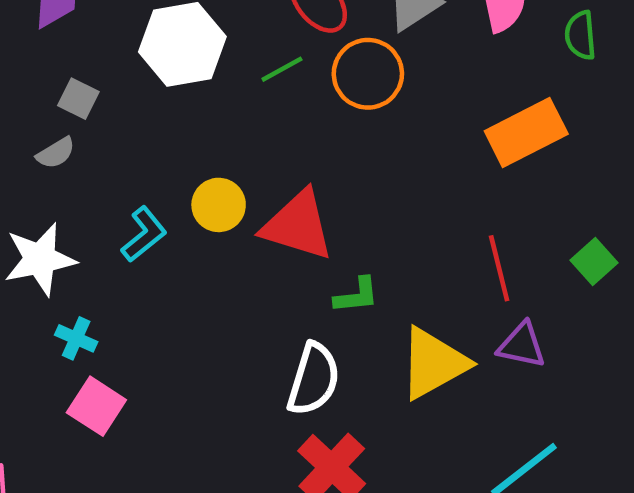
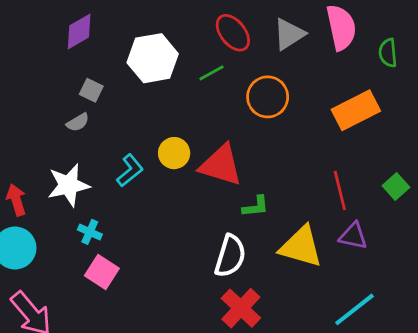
orange circle: (368, 74) -> (268, 97), moved
yellow triangle: (433, 363) -> (301, 247), turned 45

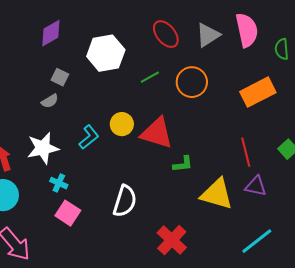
green line: (211, 73) -> (150, 77), moved
white semicircle: (230, 256) -> (125, 201), moved

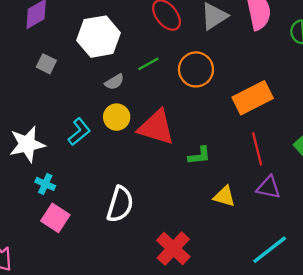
orange rectangle: (258, 92) -> (253, 98), moved
gray semicircle: (50, 101) -> (114, 82), moved
green L-shape: (183, 164) -> (199, 156), moved
yellow triangle: (217, 194) -> (224, 196), size x0.6

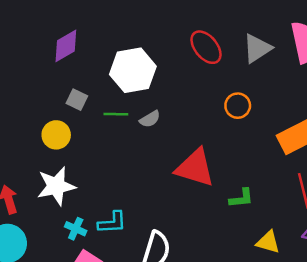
green line: (148, 64) -> (116, 114), moved, turned 30
orange circle: (196, 69) -> (238, 106), size x0.7
yellow circle: (117, 117) -> (56, 135), moved
cyan L-shape: (79, 132) -> (112, 223), moved, turned 36

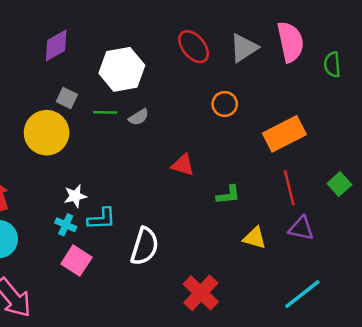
yellow circle: (56, 135) -> (47, 133), size x1.6
red triangle: (195, 168) -> (183, 165), size x0.6
white star: (56, 186) -> (75, 196), moved, size x0.6

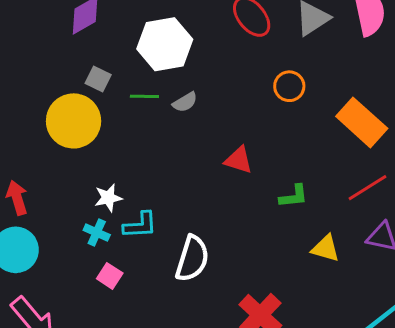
orange rectangle: (284, 134) -> (362, 122), turned 69
red line: (289, 188) -> (367, 188), turned 72
pink square: (76, 261) -> (110, 276), size x0.7

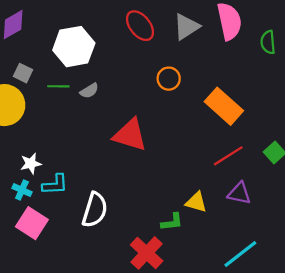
red triangle: (239, 160) -> (130, 135), size x1.6
green L-shape: (294, 196) -> (172, 222), moved
pink square: (110, 276) -> (32, 223), size x1.6

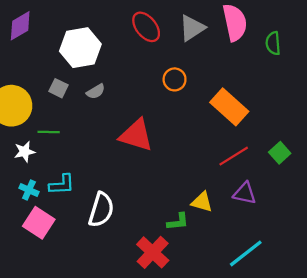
gray square: (23, 73) -> (59, 88), moved
green line: (58, 86) -> (49, 132), moved
white star: (31, 164) -> (25, 152), moved

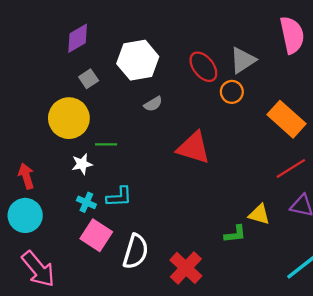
red ellipse: (146, 27) -> (203, 67), moved
gray triangle: (192, 28) -> (243, 60), moved
gray square: (59, 88) -> (89, 79), moved, turned 30
white semicircle: (101, 210) -> (136, 252), moved
red cross: (153, 252) -> (186, 268), moved

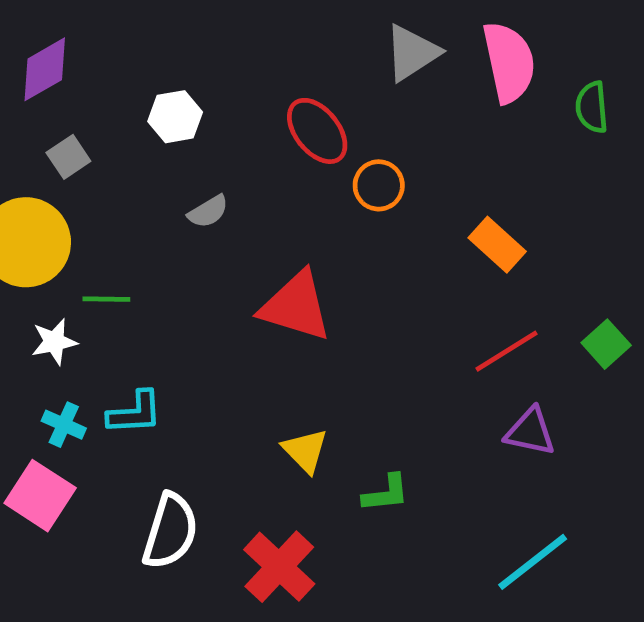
white hexagon: (138, 60) -> (175, 117), size x0.6
gray triangle: (243, 60) -> (412, 53), moved
orange rectangle: (287, 119) -> (497, 245), size x0.7
yellow triangle: (259, 214) -> (305, 451), moved, turned 30
pink square: (96, 235) -> (40, 496), moved

